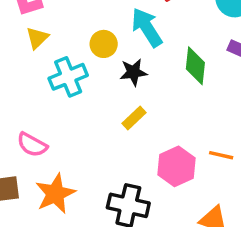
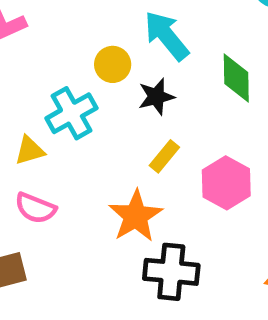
yellow triangle: (37, 38) -> (30, 150), moved, turned 35
pink hexagon: (176, 166) -> (226, 183), moved
orange star: (55, 194) -> (136, 216), moved

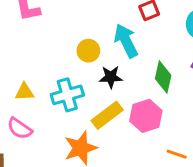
cyan cross: (71, 113) -> (67, 95), moved
yellow rectangle: (164, 156) -> (107, 115), size x1.5
pink hexagon: (226, 183) -> (146, 116), moved

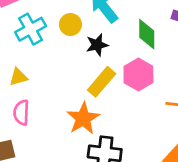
cyan cross: (67, 95) -> (31, 29), moved
pink semicircle: (20, 128) -> (21, 113), turned 70

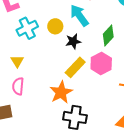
green diamond: (147, 34) -> (108, 36), turned 40
yellow triangle: (18, 77) -> (17, 61), turned -48

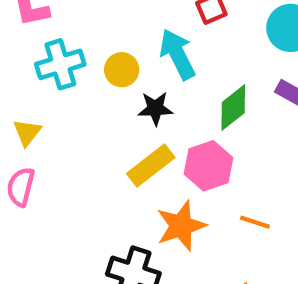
orange star: (61, 92) -> (181, 226), moved

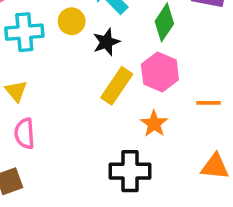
cyan cross: (60, 64) -> (24, 32), turned 30
orange star: (181, 226) -> (154, 124), size x0.7

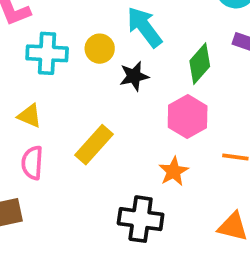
yellow rectangle: (117, 86) -> (94, 145), moved
yellow triangle: (16, 91) -> (29, 116), turned -35

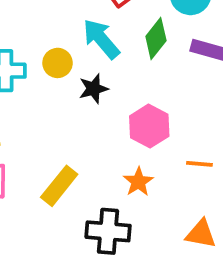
green diamond: (200, 64) -> (156, 39), moved
yellow rectangle: (94, 145) -> (59, 186), moved

